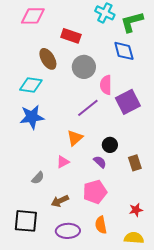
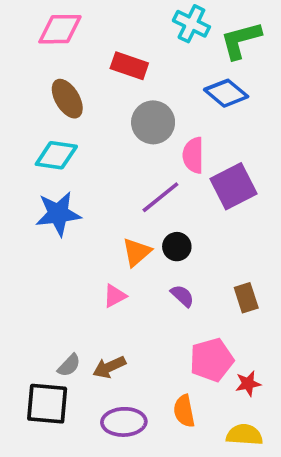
blue diamond: (124, 51) -> (226, 93), turned -35
brown ellipse: (48, 59) -> (67, 99), moved
black circle: (110, 145) -> (177, 247), moved
gray semicircle: (38, 178) -> (69, 365), moved
pink pentagon: (95, 192) -> (212, 360), moved

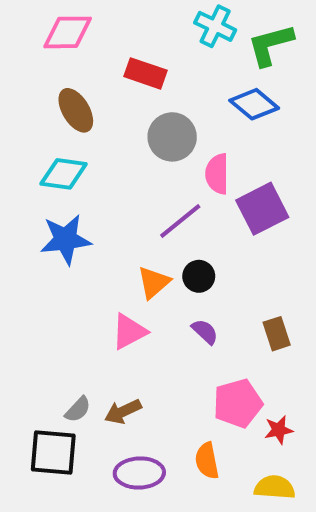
pink triangle: (115, 296) -> (129, 332), size x1.4

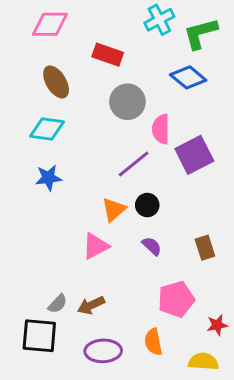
cyan cross: (215, 26) -> (159, 20), turned 36
blue star: (66, 239) -> (48, 178), size x0.7
red star: (279, 430) -> (217, 325), moved

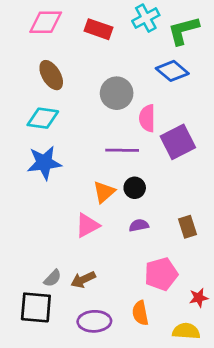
red rectangle: (108, 55) -> (98, 29), moved
purple line: (134, 164) -> (122, 150), turned 40
blue star: (48, 178) -> (44, 163), size x1.4
purple semicircle: (152, 246) -> (139, 225), turned -54

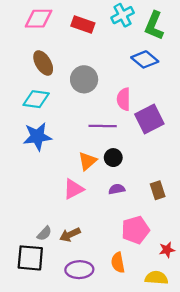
green L-shape: (183, 31) -> (154, 26), turned -52
gray circle: (117, 93) -> (84, 79), moved

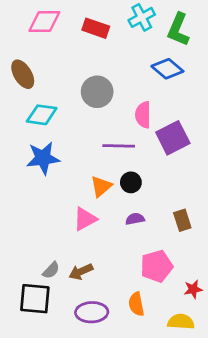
brown ellipse: (43, 63) -> (23, 74), moved

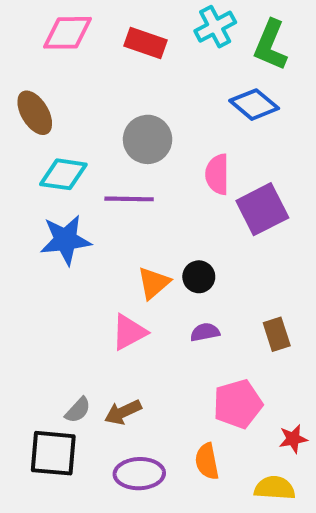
purple line: (119, 146) -> (129, 199), moved

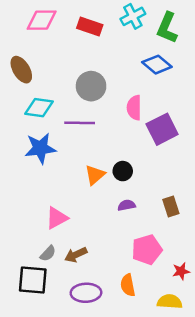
pink triangle: (129, 332) -> (57, 218), moved

